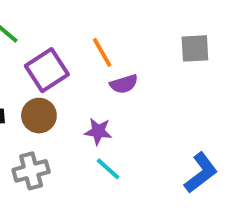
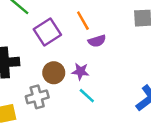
brown circle: (39, 116) -> (54, 73), moved

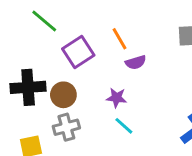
brown circle: (54, 73) -> (63, 95), moved

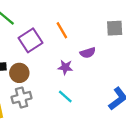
purple semicircle: (136, 62) -> (88, 53), moved
purple star: (117, 98) -> (65, 67), moved

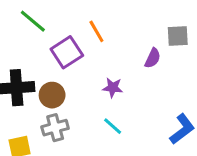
orange line: (62, 30) -> (96, 31), moved
purple semicircle: (88, 53) -> (153, 58), moved, turned -48

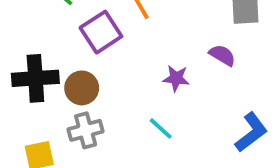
purple semicircle: (153, 58) -> (222, 55), moved, turned -84
purple star: (113, 88) -> (176, 78), moved

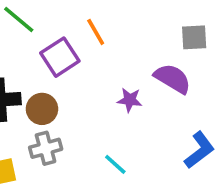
purple semicircle: (222, 55) -> (173, 79), size x1.5
cyan line: (161, 128) -> (115, 164), moved

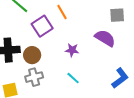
purple star: (130, 100) -> (72, 50), moved
cyan line: (115, 164) -> (73, 78), moved

